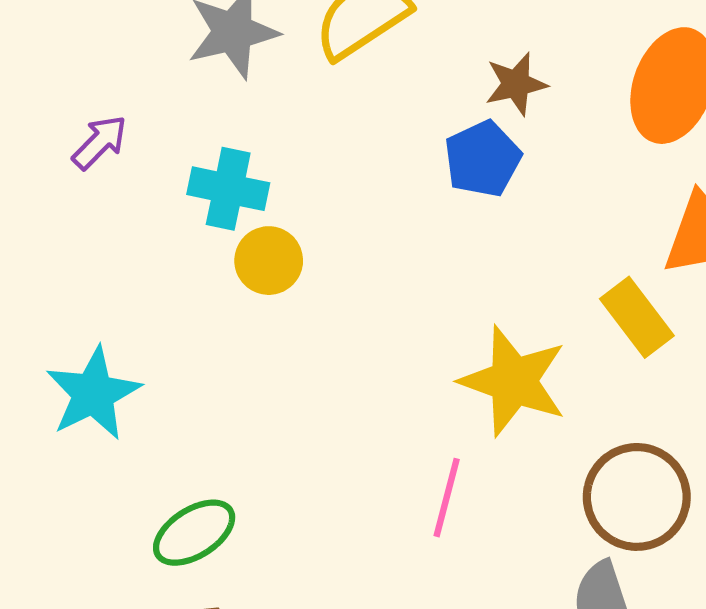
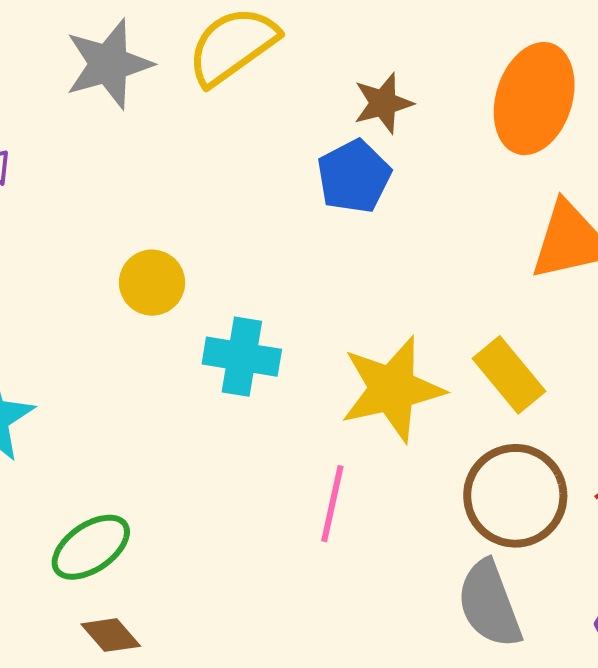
cyan cross: (228, 189) -> (242, 357), moved
yellow rectangle: (637, 317) -> (509, 375), moved
yellow star: (513, 381) -> (392, 389), turned -30

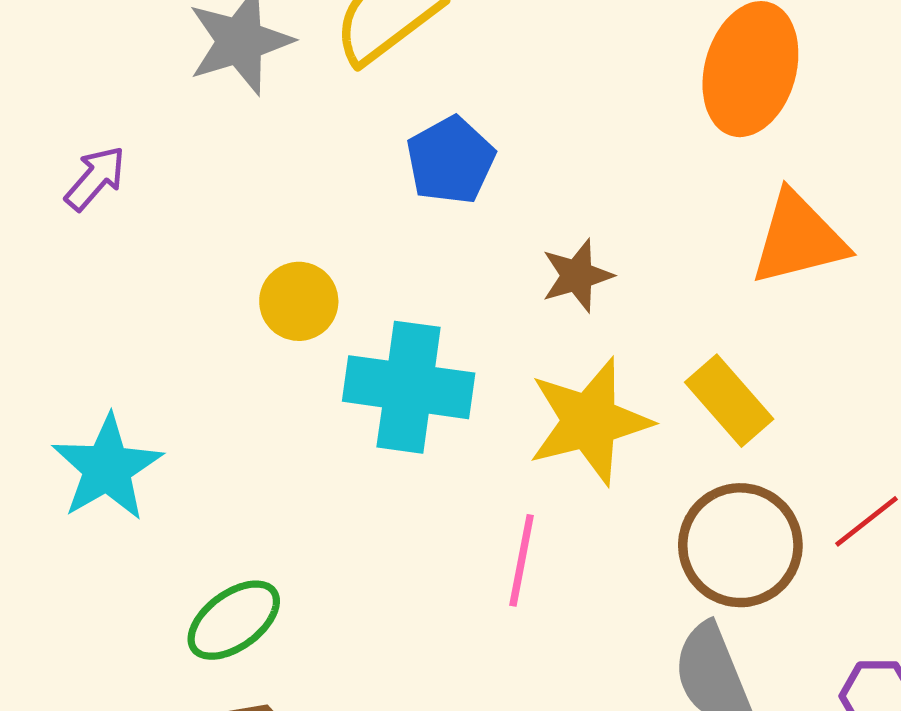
brown star: (383, 103) -> (577, 276), moved
blue pentagon: (354, 176) -> (451, 160), moved
cyan cross: (242, 357) -> (409, 387), size x1.4

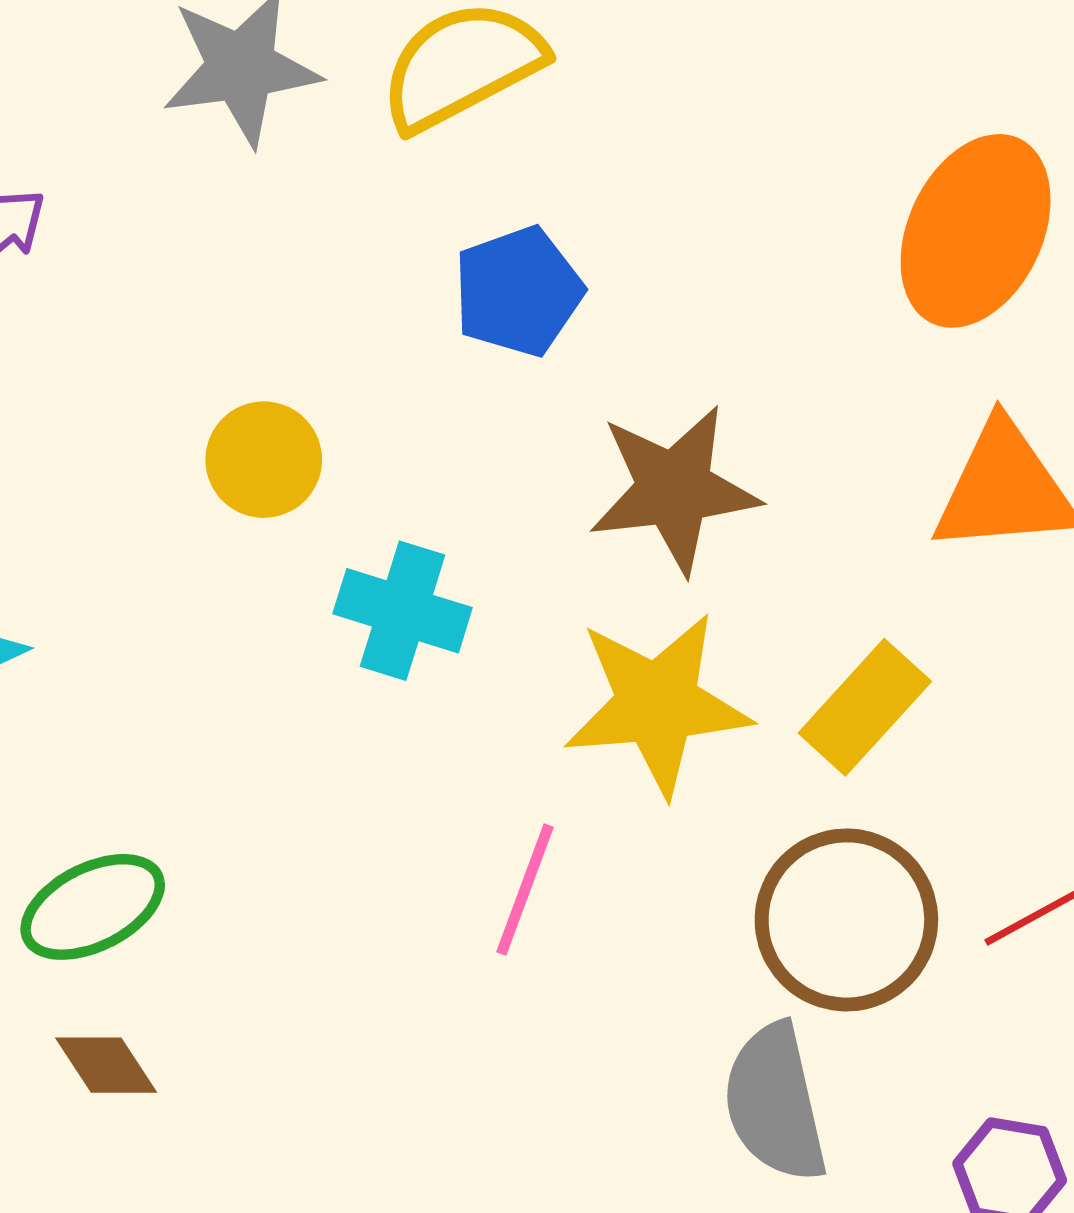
brown star: (577, 276) -> (674, 489), size x1.6
cyan cross: (409, 387) -> (403, 611), size x0.7
yellow rectangle: (729, 401) -> (865, 707), turned 74

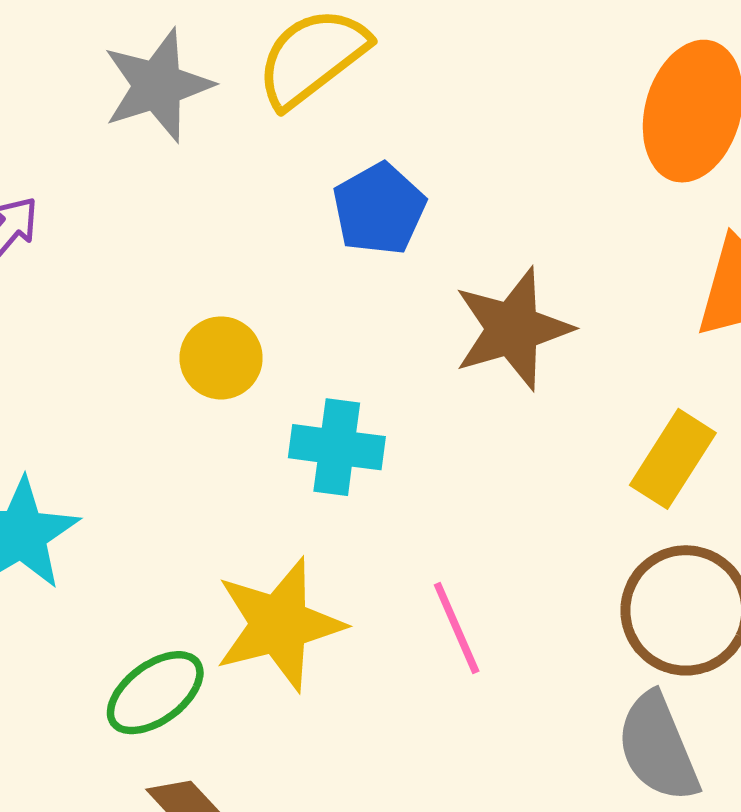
yellow star: (657, 704) -> (279, 624), moved
pink line: (525, 889) -> (457, 628), turned -34

